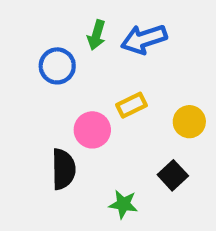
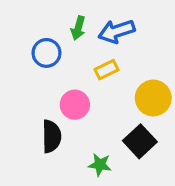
yellow rectangle: (132, 105) -> (107, 70), moved
yellow circle: (189, 122) -> (153, 98), size x1.4
black square: (173, 175) -> (140, 141), size x1.4

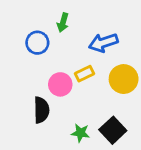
blue arrow: (117, 31) -> (103, 43), moved
yellow rectangle: (107, 70) -> (85, 74), moved
black square: (140, 141) -> (113, 130), moved

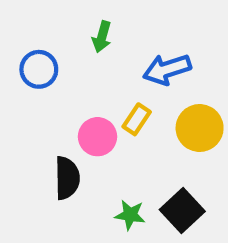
blue circle: (37, 43) -> (39, 69), moved
yellow rectangle: (85, 74) -> (137, 119), turned -30

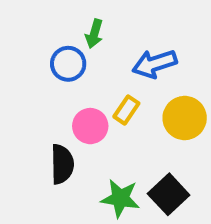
blue circle: (39, 69) -> (68, 64), moved
green star: (130, 215) -> (120, 198), size x1.4

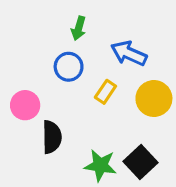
blue circle: (68, 64) -> (69, 67), moved
blue arrow: (154, 64) -> (129, 53), turned 42
pink circle: (90, 126) -> (25, 105), moved

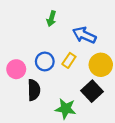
blue circle: (69, 67) -> (45, 61), moved
black square: (141, 162) -> (92, 91), moved

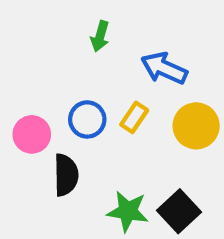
black square: (92, 91) -> (179, 211), moved

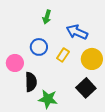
blue circle: (87, 119) -> (39, 47), moved
green star: (128, 211) -> (48, 99), moved
black square: (179, 211) -> (86, 88), moved

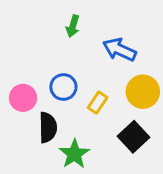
blue circle: (39, 47) -> (63, 87), moved
yellow rectangle: (63, 55) -> (98, 103), moved
green star: (48, 99) -> (74, 154), turned 30

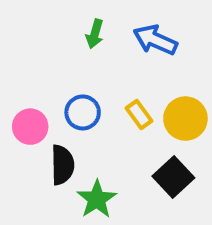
blue arrow: (119, 50) -> (155, 40), moved
yellow rectangle: (98, 103) -> (139, 114), moved, turned -70

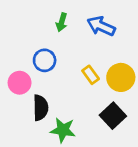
blue circle: (83, 112) -> (45, 60), moved
green star: (97, 199) -> (63, 130), turned -30

